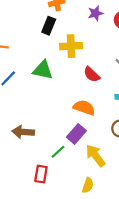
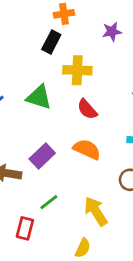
red semicircle: (92, 74) -> (87, 109), moved
purple rectangle: (76, 134) -> (42, 156), moved

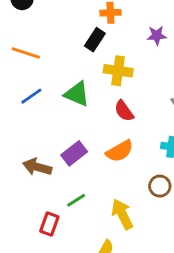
orange semicircle: (87, 149) -> (120, 151), turned 120

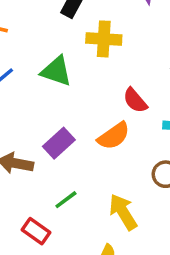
red semicircle: (124, 111) -> (135, 100), moved
red rectangle: (49, 224) -> (36, 231), turned -70

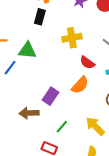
yellow cross: (104, 39) -> (72, 38), moved
green triangle: (56, 71) -> (27, 50), moved

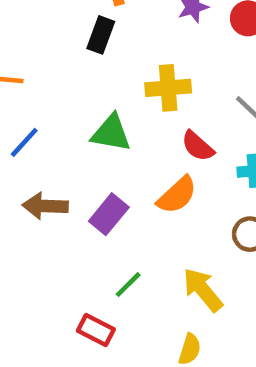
green triangle: (27, 50) -> (111, 133), moved
brown arrow: (29, 113) -> (45, 206), moved

